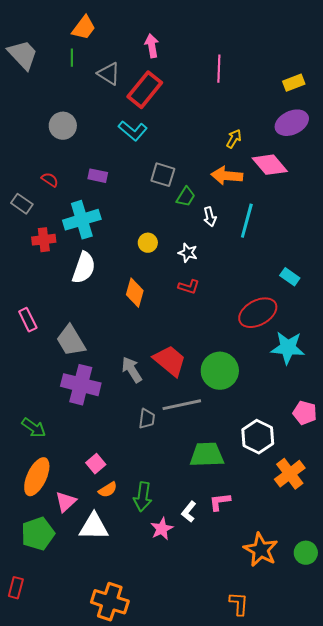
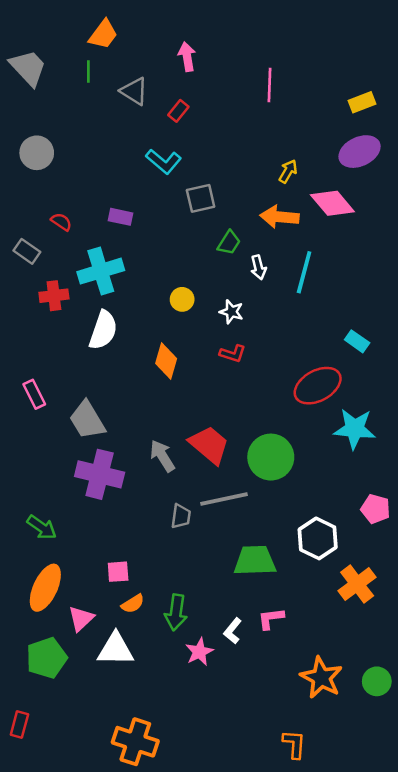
red rectangle: (145, 90) -> (178, 111), size x0.5
gray circle: (63, 126) -> (37, 153), moved
gray square: (163, 175) -> (201, 198), moved, turned -30
pink square: (96, 464) -> (118, 572), turned 36

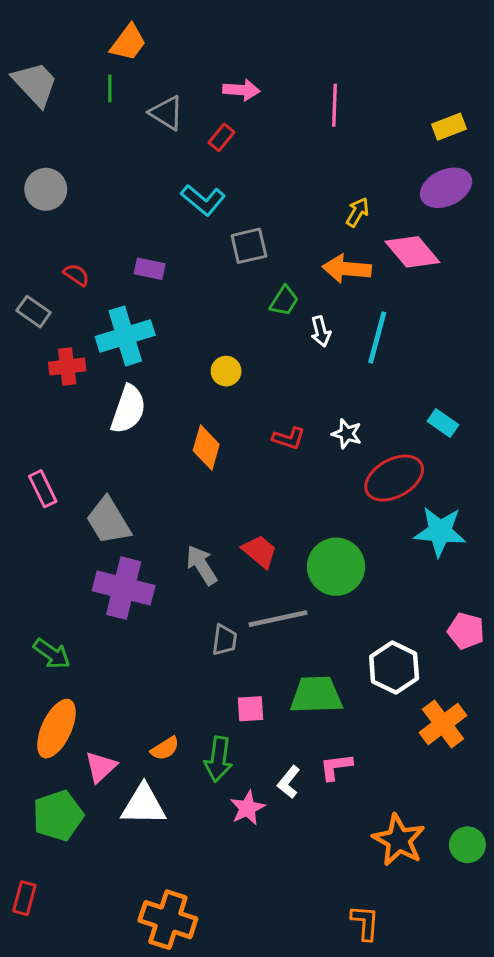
pink arrow: (187, 57) -> (241, 90), moved, turned 104
white star: (231, 312) -> (347, 434), moved
red trapezoid: (209, 445) -> (260, 551), size x0.7
pink square: (118, 572) -> (250, 709), moved

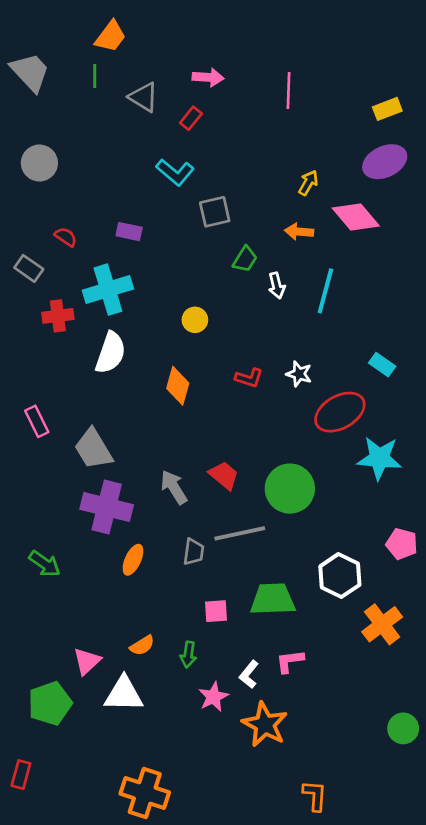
orange arrow: (347, 269) -> (299, 232), size x0.7
orange ellipse: (56, 729) -> (133, 560), moved, size x0.6
green arrow: (218, 759) -> (188, 655), size x0.7
orange star: (399, 840) -> (265, 724), moved

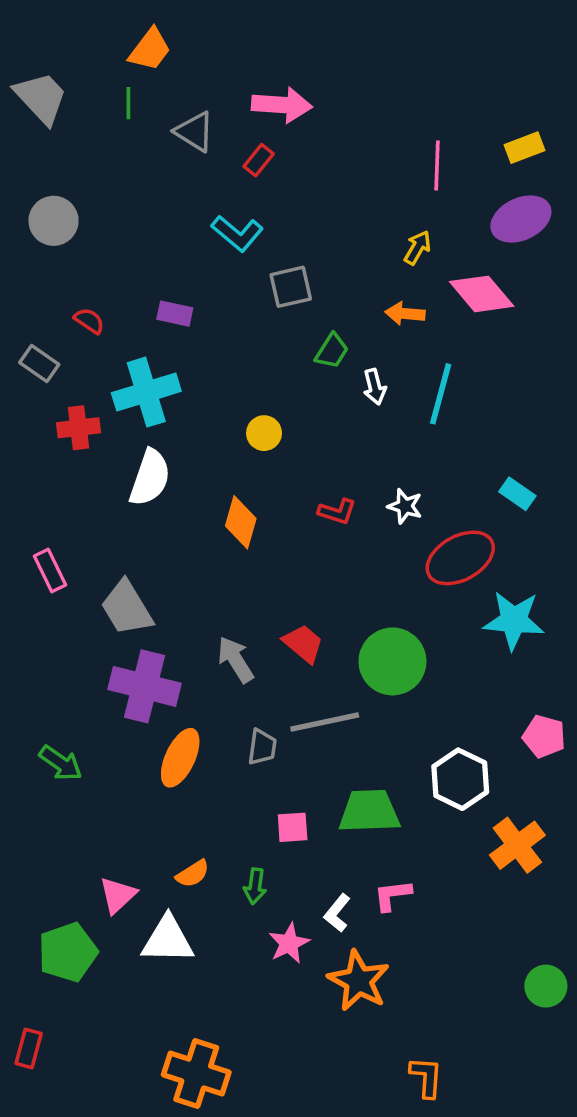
pink arrow: (208, 77) -> (282, 105), size x1.4
pink line: (288, 91) -> (437, 166), moved
orange ellipse: (133, 560) -> (180, 758), size x1.4

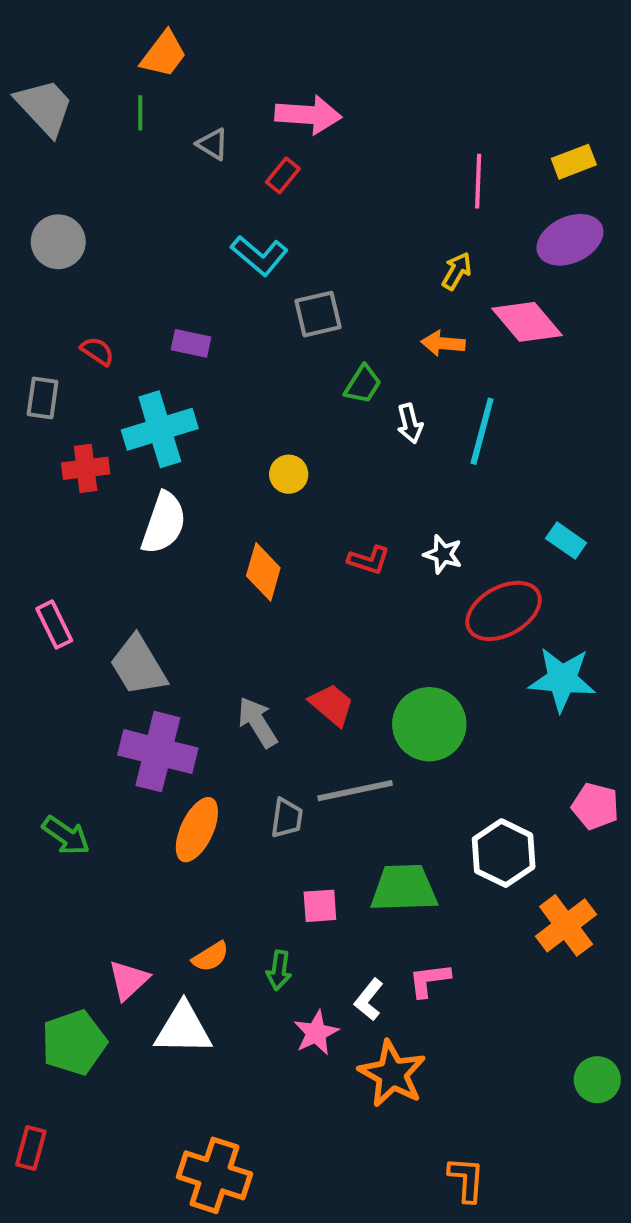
gray triangle: (194, 132) -> (213, 144), size x0.7
gray rectangle: (39, 364) -> (43, 398), turned 63

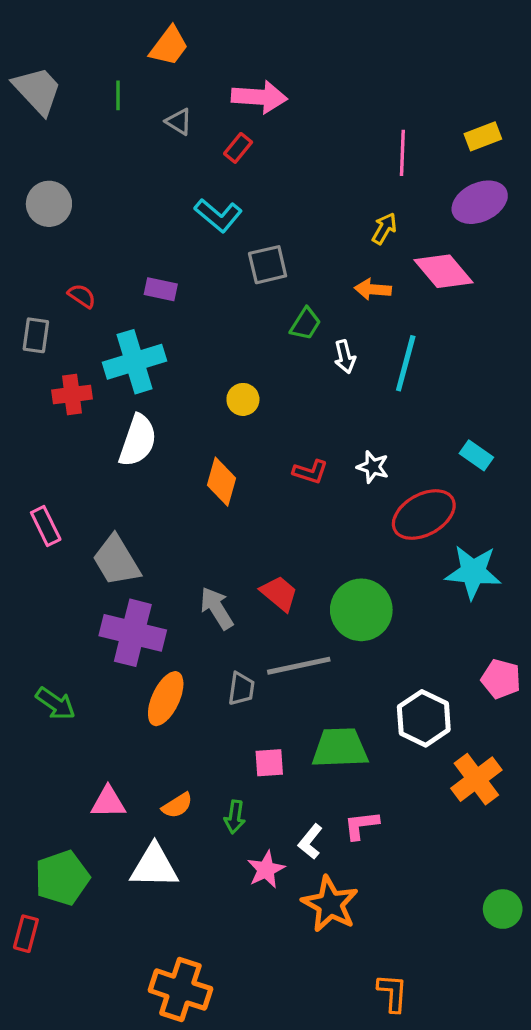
orange trapezoid: (164, 54) -> (169, 46), moved
pink triangle: (129, 980) -> (108, 802), moved, turned 42
red rectangle: (31, 1148) -> (26, 934), moved

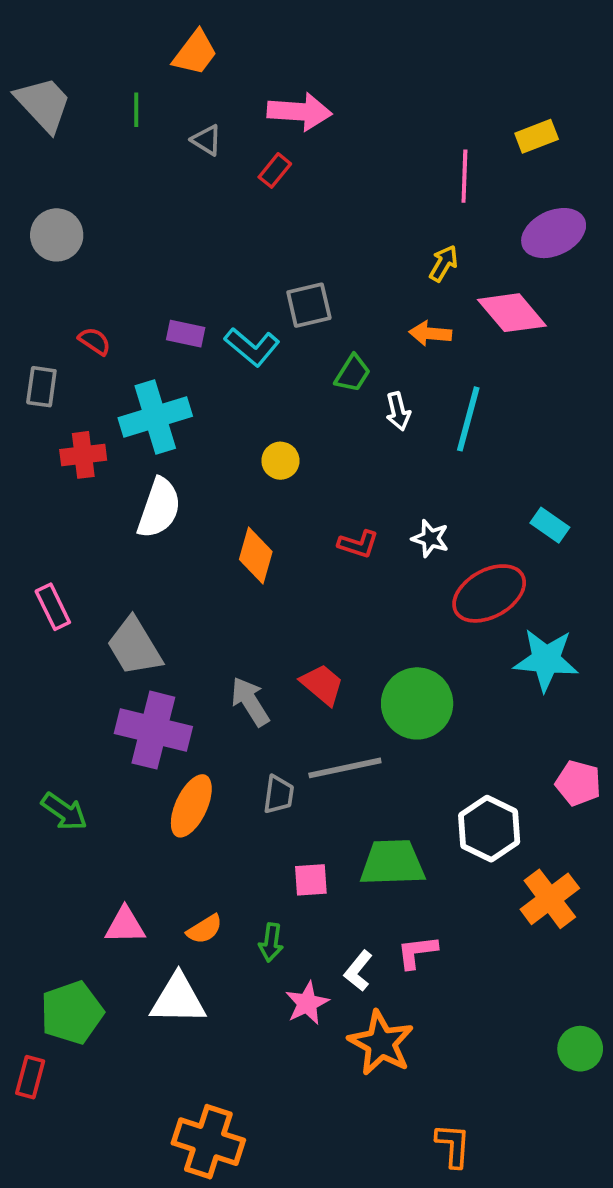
yellow rectangle: (483, 136) -> (537, 136), moved
cyan L-shape: (218, 215) -> (252, 347), moved

